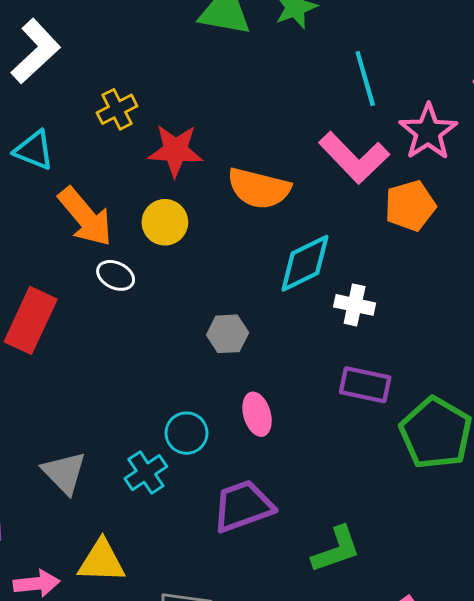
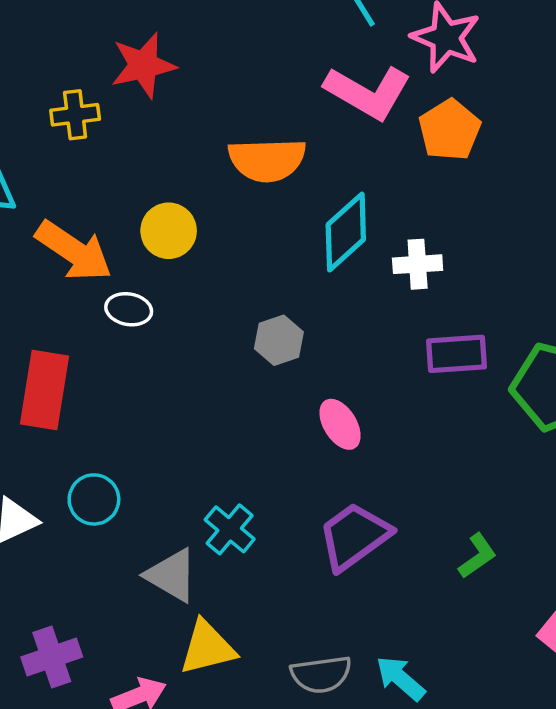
yellow cross: (117, 109) -> (75, 115), turned 36
red star: (175, 150) -> (143, 65), moved
cyan circle: (186, 433) -> (94, 499), moved
gray triangle: (64, 473) -> (172, 575), moved
green L-shape: (336, 549) -> (477, 556), size x0.7

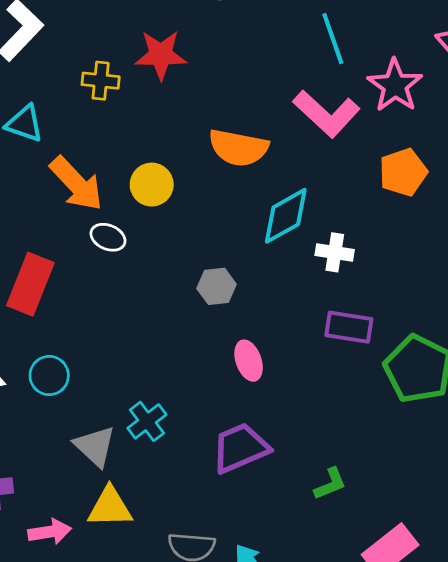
orange pentagon: (450, 130) -> (403, 172), moved

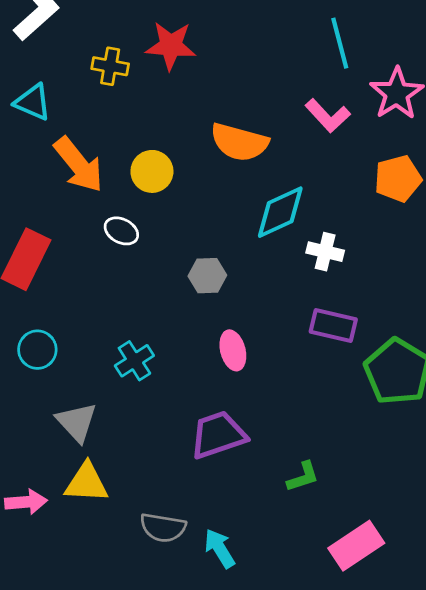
pink L-shape: (326, 114) -> (328, 116), size x0.7
white ellipse: (108, 237) -> (121, 231), moved
cyan cross: (147, 421) -> (134, 361), moved

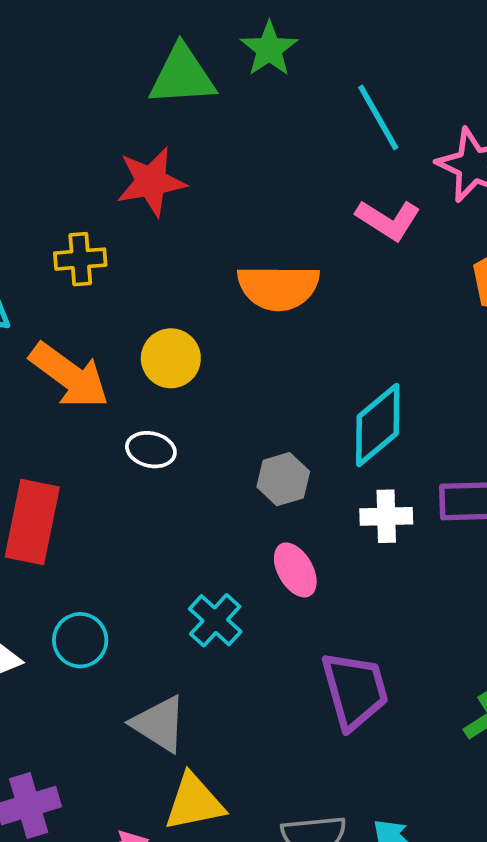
yellow cross: (110, 66) -> (80, 259), moved
cyan diamond: (280, 212) -> (378, 425), moved
white cross: (325, 252) -> (386, 516), moved
pink ellipse: (233, 350) -> (295, 570), moved
purple trapezoid: (218, 435) -> (355, 690), turned 108

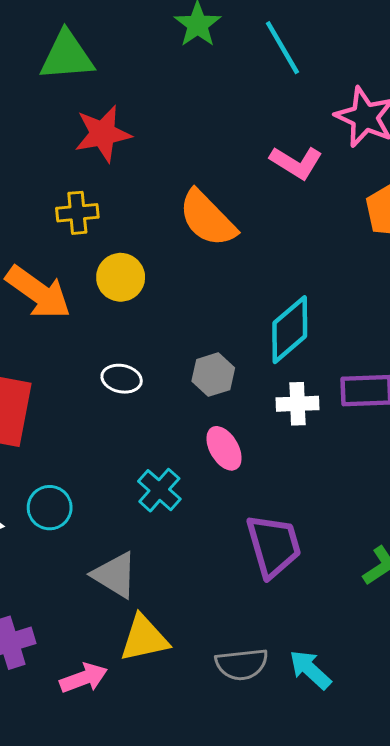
green triangle: (182, 76) -> (67, 56), moved
cyan line: (378, 117) -> (282, 48), moved
yellow cross: (80, 259) -> (77, 213), moved
orange semicircle: (278, 287) -> (207, 218), turned 46
white ellipse: (151, 450) -> (122, 379), moved

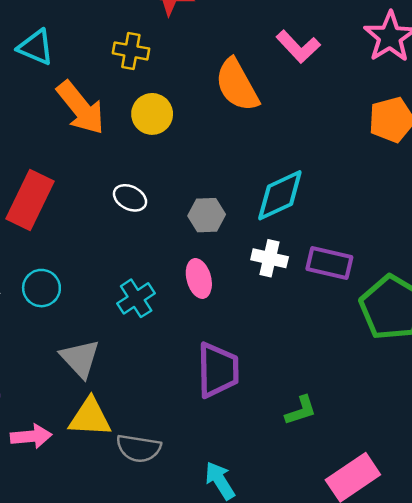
pink L-shape: (296, 162) -> (298, 47), moved
gray semicircle: (242, 664) -> (139, 448), moved

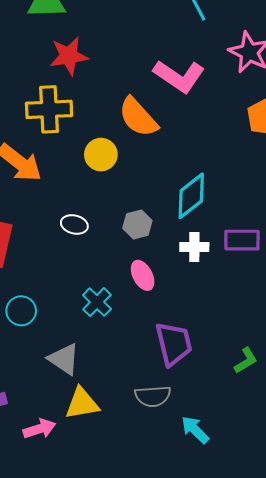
pink L-shape: (298, 47) -> (179, 76), size x1.4
yellow cross: (131, 51) -> (49, 109), size x1.6
yellow circle: (152, 114) -> (101, 155), moved
gray semicircle: (139, 448) -> (153, 396), moved

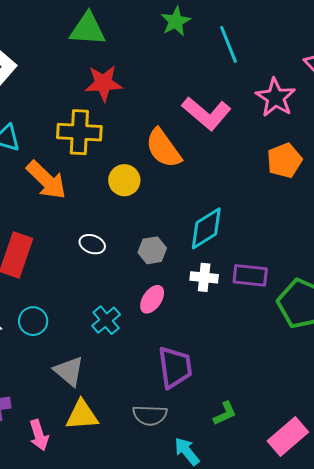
pink ellipse: (143, 275) -> (152, 299), turned 56
green L-shape: (246, 361) -> (225, 413), moved
pink arrow: (39, 429) -> (39, 435), turned 84

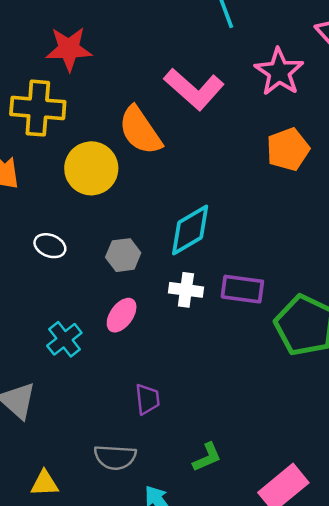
yellow circle: (124, 180) -> (91, 168), size x1.4
purple trapezoid: (175, 367) -> (147, 399), size x0.6
yellow triangle: (82, 415) -> (44, 483), moved, size x0.7

